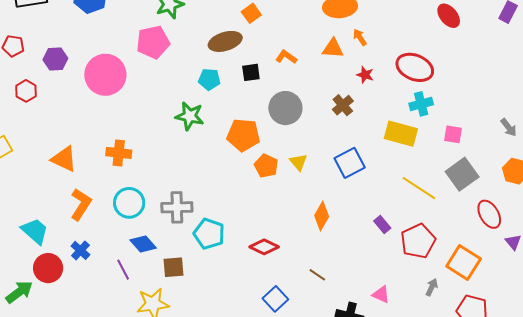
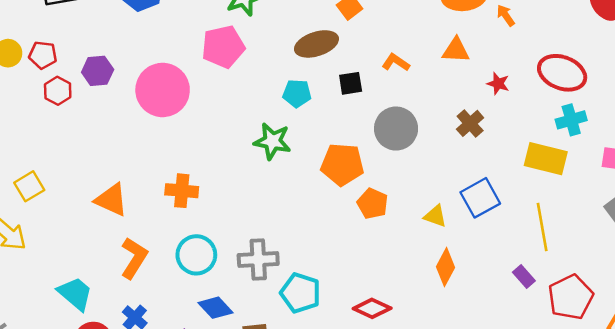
orange arrow: (360, 37) -> (506, 15), moved
red hexagon: (26, 91) -> (58, 91), moved
yellow triangle: (299, 162) -> (435, 216), moved, turned -30
yellow line: (419, 188) -> (542, 227), moved, turned 48

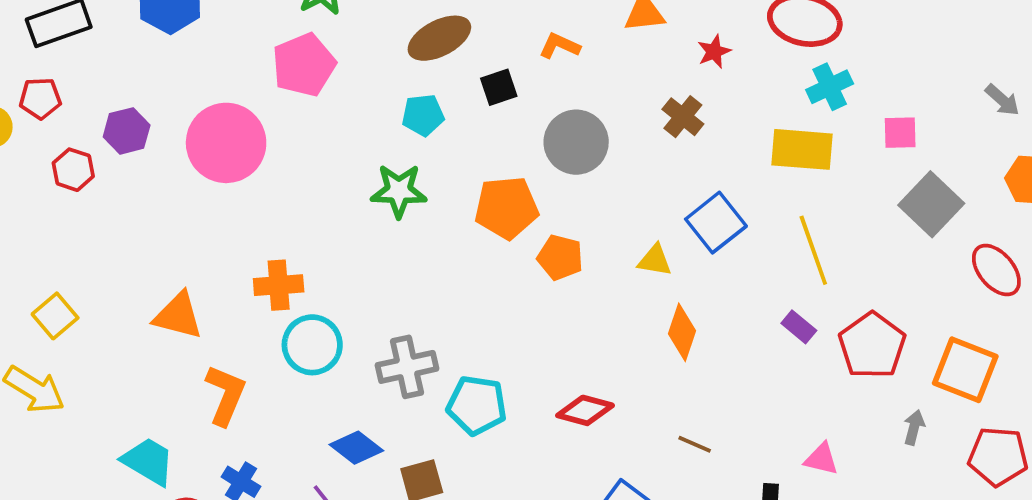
red pentagon: (43, 55) -> (40, 98), moved
red star: (498, 84) -> (714, 52), turned -30
cyan circle: (196, 255) -> (312, 345), moved

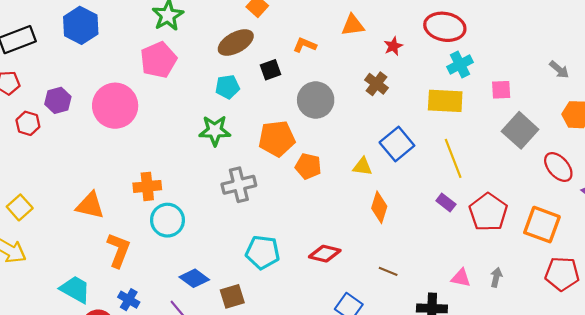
gray cross: (407, 367) -> (239, 185), moved
gray arrow: (914, 427) -> (496, 277), moved

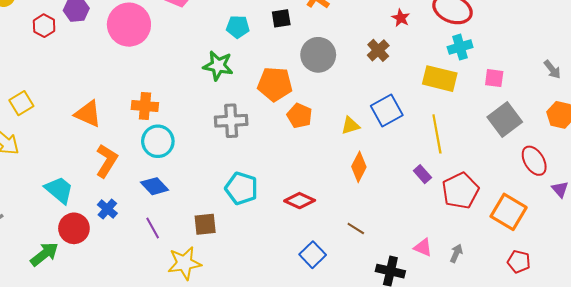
red star: (393, 46) -> (401, 18), turned -30
yellow triangle: (362, 167) -> (350, 126), turned -36
red pentagon: (562, 274) -> (519, 262), size x0.7
blue diamond: (194, 278) -> (155, 186), moved

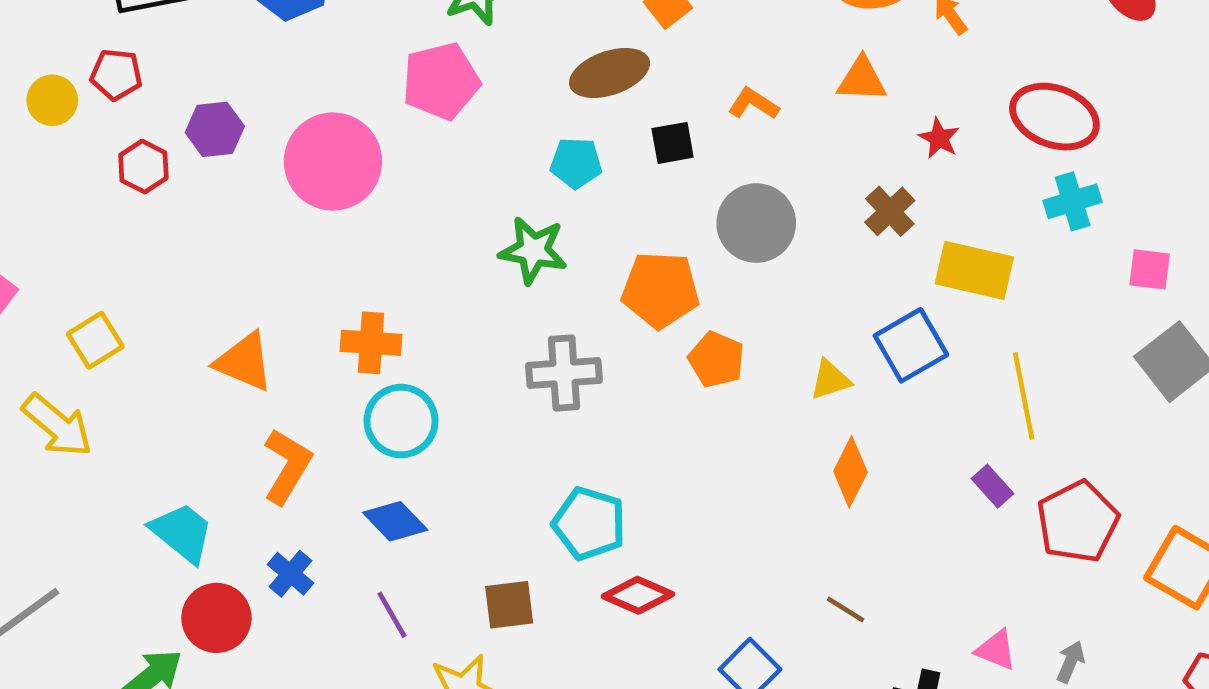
yellow rectangle: (440, 79) -> (974, 270), moved
red diamond: (300, 201) -> (638, 595), moved

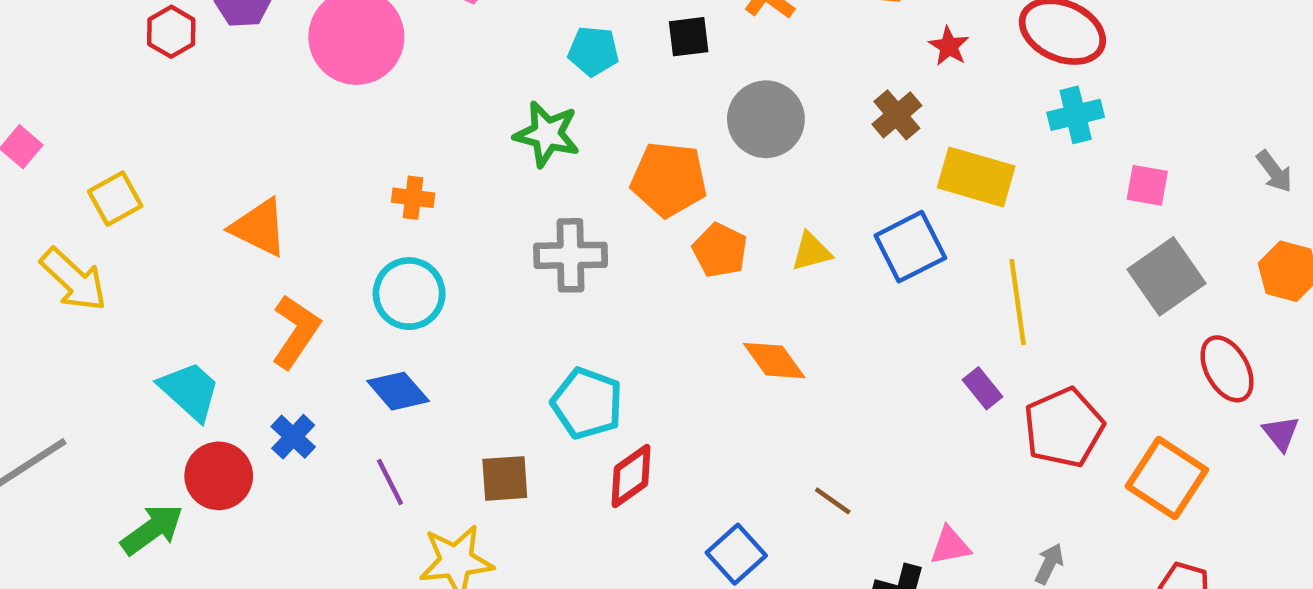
orange cross: (371, 343) -> (413, 198), moved, size x0.7
yellow triangle: (830, 380) -> (811, 252), moved
orange diamond: (850, 472) -> (774, 361), moved, turned -66
red diamond: (638, 595) -> (631, 476), turned -62
pink triangle: (996, 650) -> (950, 546), moved, turned -36

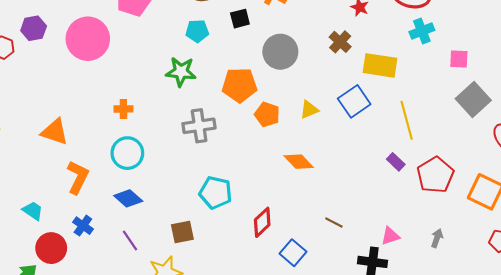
cyan trapezoid: (190, 391) -> (33, 211), size x0.7
red diamond: (631, 476) -> (262, 222), moved

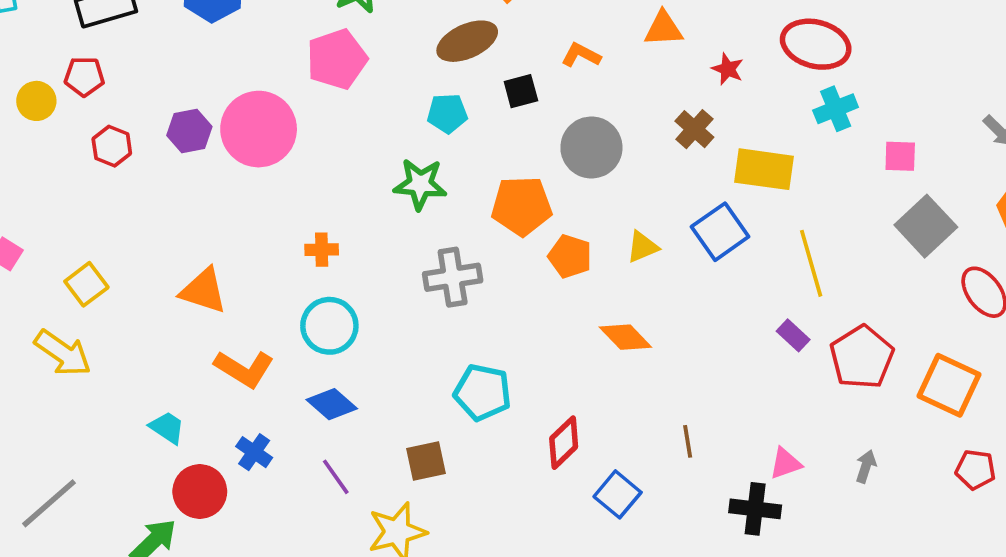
purple hexagon: (34, 28) -> (189, 131), moved
orange L-shape: (78, 177) -> (244, 369), turned 96
brown line: (334, 222) -> (688, 441), turned 54

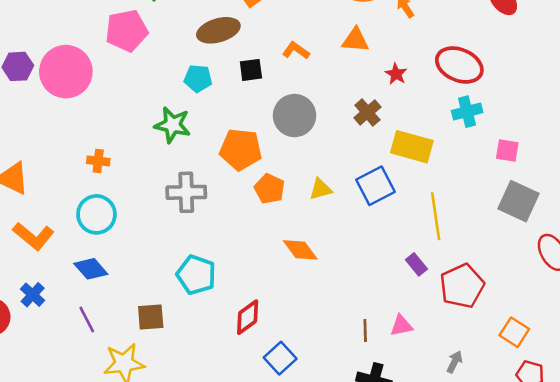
gray square: (926, 226) -> (519, 201), turned -30
orange square: (949, 385) -> (514, 332), moved, size x0.7
brown line: (688, 441) -> (365, 330), moved
pink triangle: (785, 463) -> (401, 326), moved

